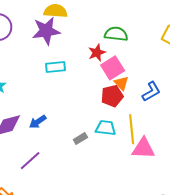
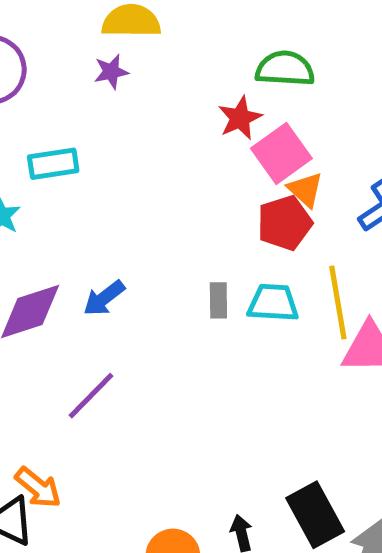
purple star: (46, 31) -> (111, 72), size x0.5
cyan rectangle: (56, 67) -> (53, 164), moved
gray rectangle: (80, 138) -> (218, 300), moved, turned -56

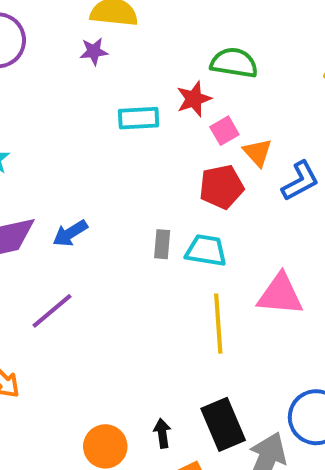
pink square: (281, 153) -> (224, 131), size x0.6
cyan rectangle: (53, 164) -> (139, 118), moved
orange triangle: (305, 190) -> (257, 153), moved
yellow line: (338, 302) -> (218, 324), moved

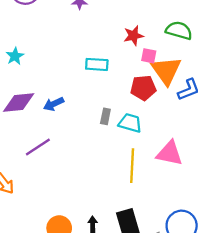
green semicircle: (234, 63) -> (179, 31), moved
cyan rectangle: (139, 118) -> (97, 64), moved
pink square: (224, 131) -> (149, 56), turned 35
orange triangle: (257, 153) -> (166, 71), size x1.8

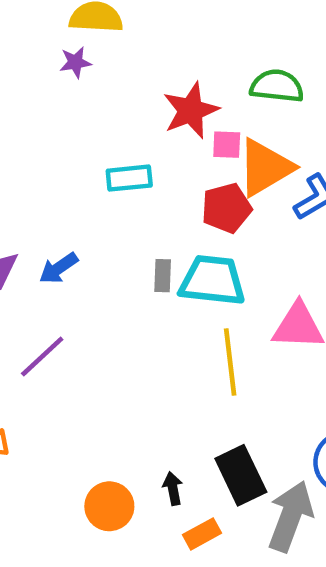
red star: (133, 36) -> (191, 110), size x1.4
orange triangle: (166, 71) -> (265, 167), turned 44
cyan trapezoid: (130, 123) -> (212, 280), size x1.4

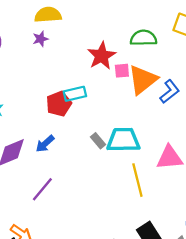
red pentagon: (226, 208) -> (59, 104), moved
gray rectangle: (163, 276) -> (98, 141), turned -35

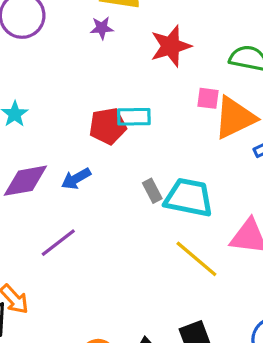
red star: (102, 56) -> (171, 46), moved
yellow line: (137, 180) -> (196, 259), turned -48

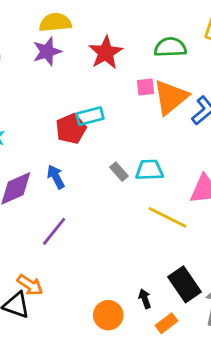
purple star: (102, 28) -> (47, 51), size x1.5
blue arrow: (76, 179) -> (56, 177), turned 105
cyan trapezoid: (189, 198) -> (149, 170), size x0.7

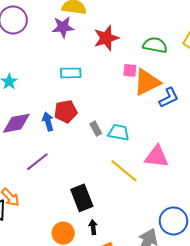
cyan rectangle: (90, 116) -> (71, 73), moved
red pentagon: (71, 129) -> (66, 111), moved
black rectangle: (184, 284) -> (82, 198), moved

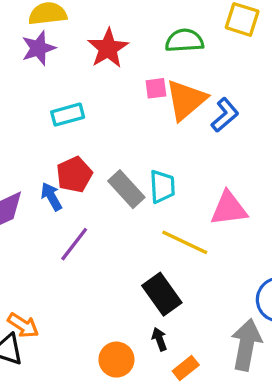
gray rectangle: (96, 129) -> (126, 189), size x1.6
cyan trapezoid: (119, 132) -> (162, 187), turned 90
purple line: (37, 162) -> (74, 244), moved
black rectangle: (82, 198) -> (162, 294), moved

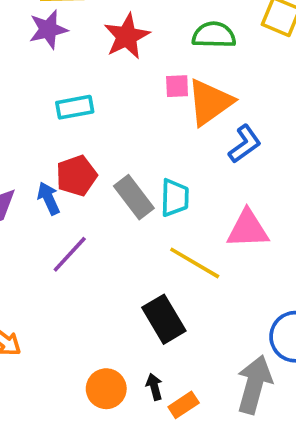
blue L-shape: (225, 115) -> (245, 144), moved
black arrow: (159, 339) -> (154, 387), moved

